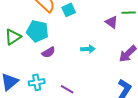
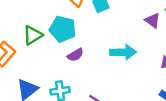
cyan arrow: (88, 49) -> (123, 52), size x1.5

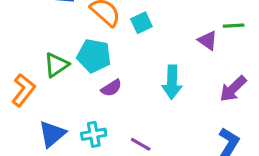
cyan arrow: (123, 52) -> (172, 82), turned 95

